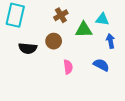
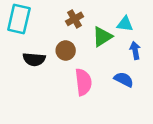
green triangle: (84, 30) -> (102, 37), turned -30
pink semicircle: (68, 67) -> (83, 82), size x1.5

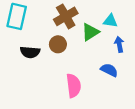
brown cross: (74, 19) -> (66, 16), size x1.5
pink semicircle: (83, 82) -> (74, 86), moved

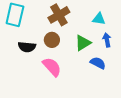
green triangle: (90, 32) -> (83, 43), moved
pink semicircle: (74, 86) -> (52, 67), moved, turned -35

